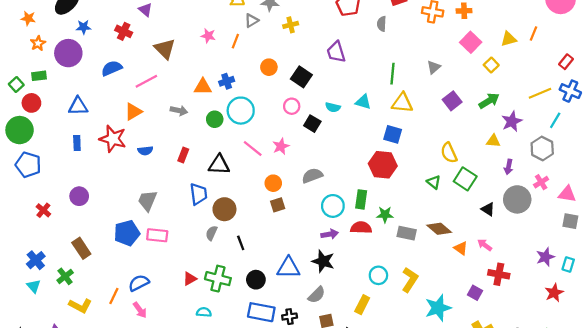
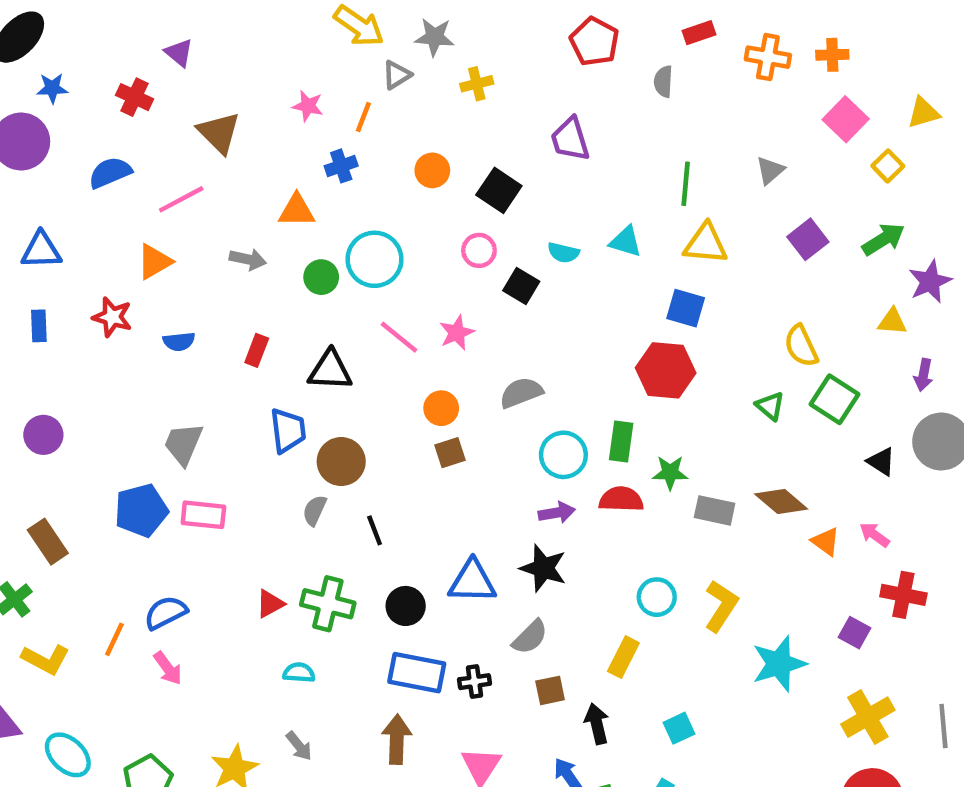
blue cross: (227, 81) -> (341, 166), moved
red star: (113, 139) -> (112, 317), size x0.7

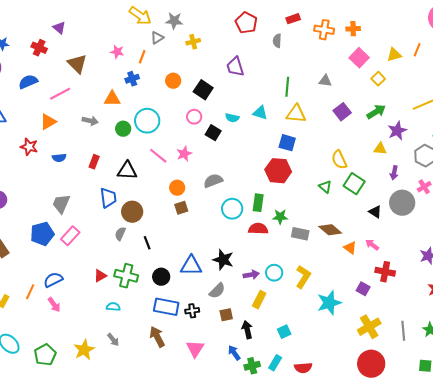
gray triangle: (770, 170) -> (325, 81), turned 48
purple arrow: (557, 513) -> (251, 275), moved
pink rectangle: (203, 515) -> (70, 236), turned -54
brown arrow: (397, 739) -> (157, 337), turned -30

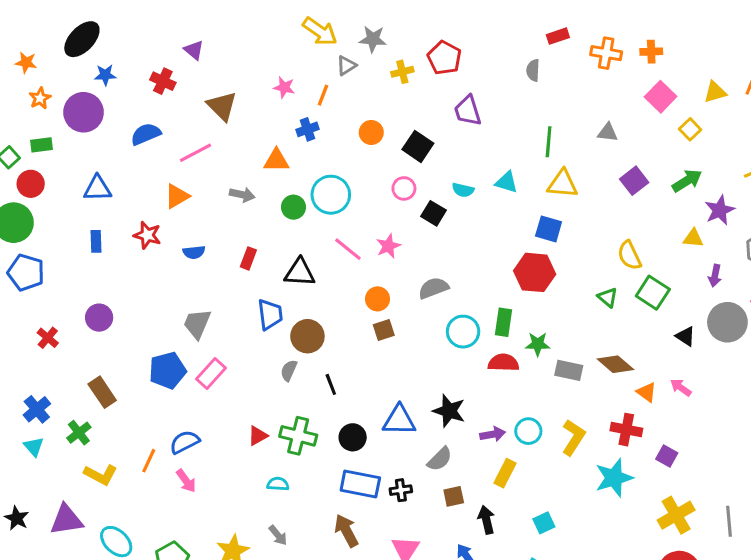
red pentagon: (246, 23) -> (444, 58), moved
red cross: (385, 272) -> (626, 430), moved

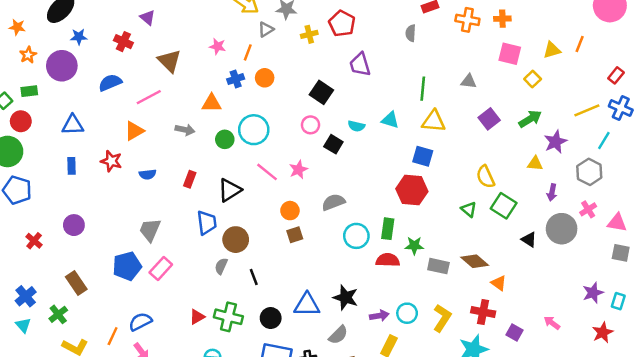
pink square: (661, 97) -> (510, 54), turned -30
orange circle: (371, 132) -> (265, 78), moved
black triangle: (300, 272) -> (230, 190), turned -35
pink arrow: (681, 388) -> (552, 323), moved

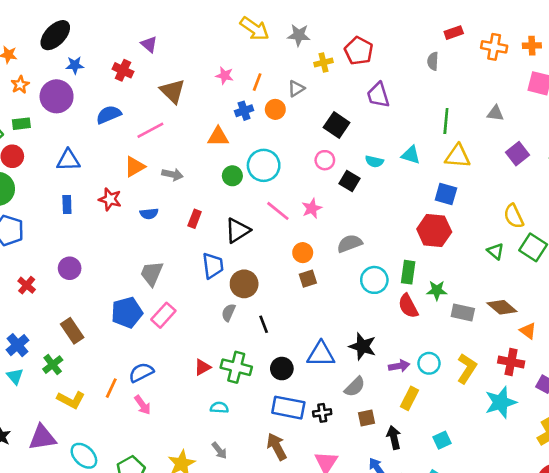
gray triangle: (266, 30) -> (296, 89), moved
gray arrow: (185, 130) -> (172, 174), moved
red semicircle: (388, 260) -> (408, 306), turned -120

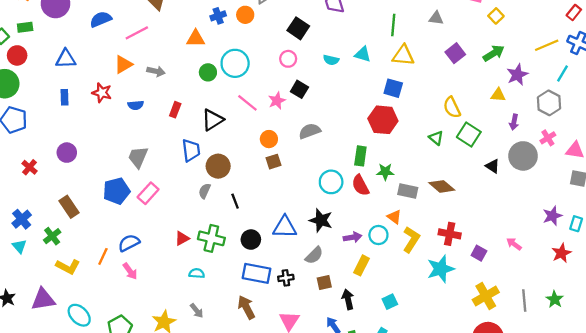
black square: (350, 181) -> (299, 89), moved
cyan circle: (374, 280) -> (331, 182), moved
orange triangle: (528, 331) -> (394, 217), moved

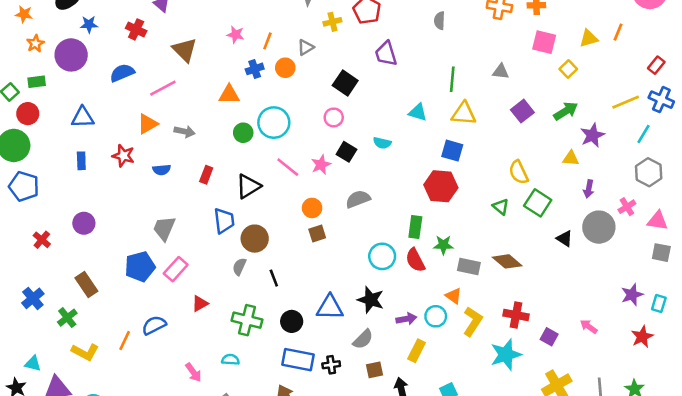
cyan semicircle: (331, 60) -> (382, 143), moved
gray hexagon: (549, 103) -> (649, 172), moved
red triangle: (182, 238) -> (200, 304), moved
cyan triangle: (19, 246) -> (33, 363), moved, turned -35
pink arrow: (130, 271) -> (193, 372), moved

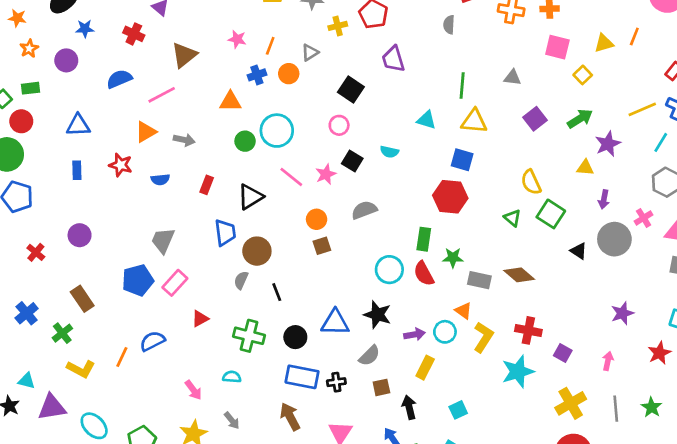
brown triangle: (185, 50) -> (184, 55), turned 36
purple circle: (71, 55) -> (66, 60), size x0.7
purple star: (632, 295) -> (622, 313), moved
pink arrow: (589, 326) -> (608, 361), moved, turned 66

